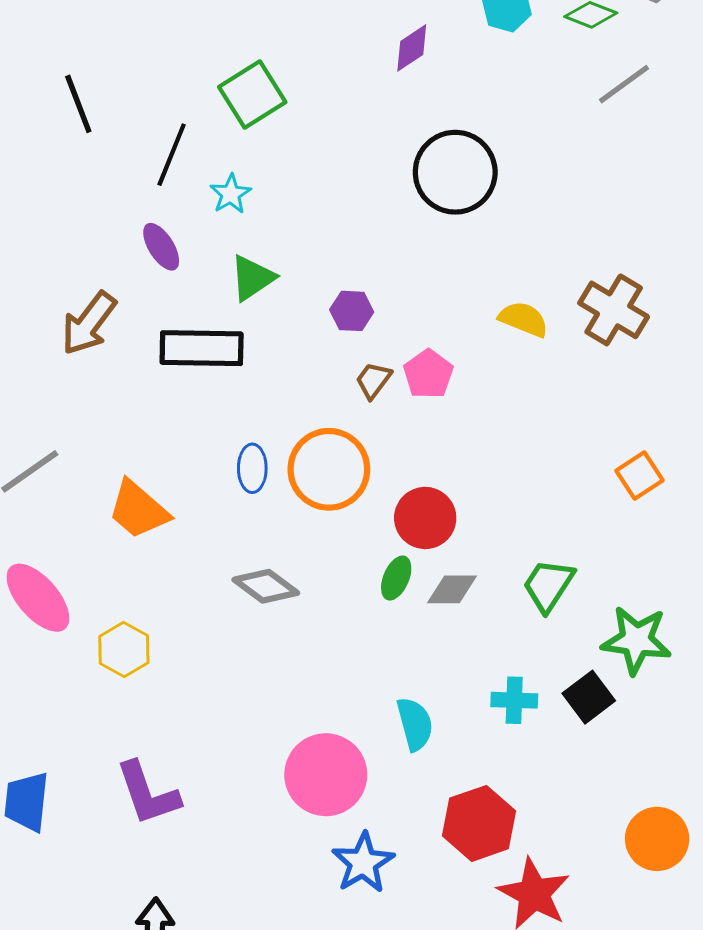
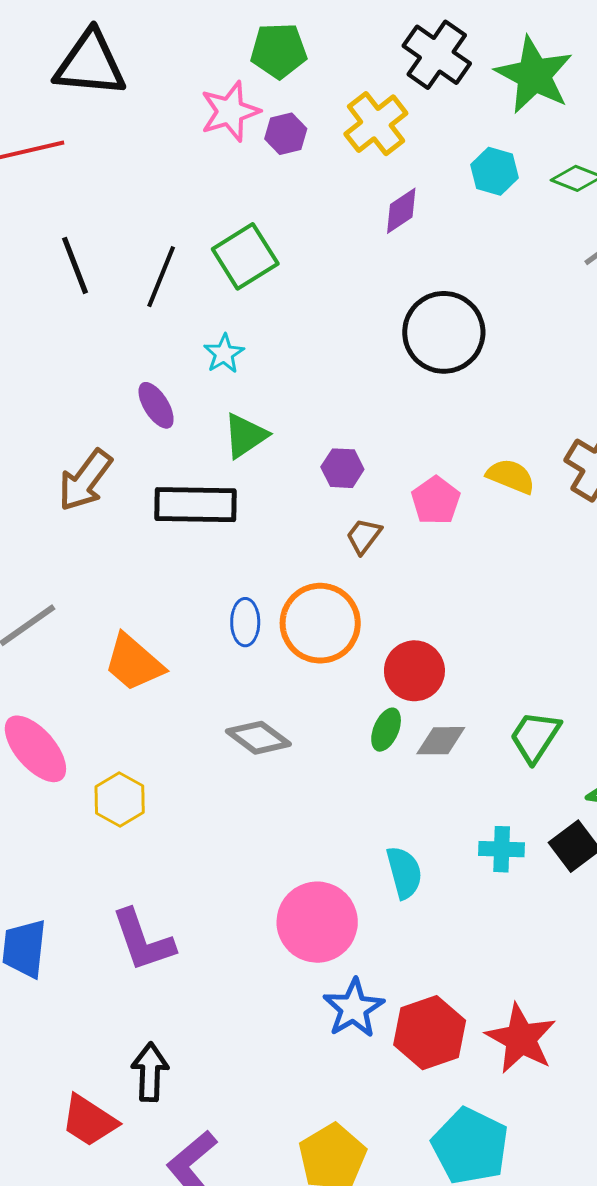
black line: (172, 155) -> (161, 277), moved
pink pentagon: (428, 374) -> (436, 501), moved
red hexagon: (479, 823) -> (430, 1033), moved

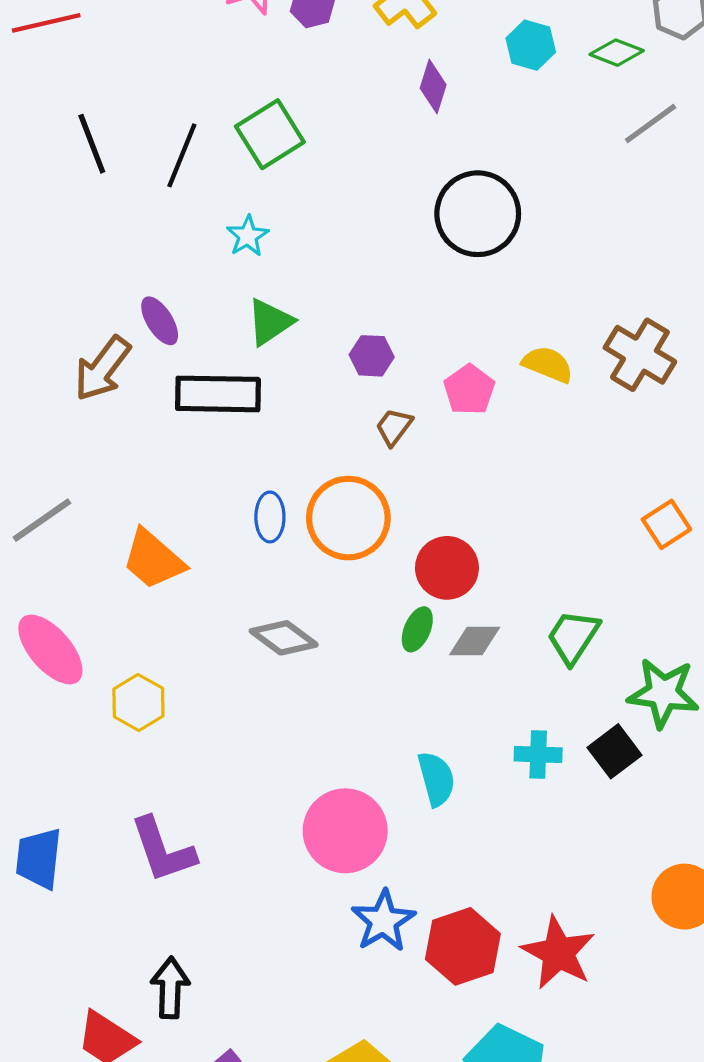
purple diamond: (401, 211) -> (433, 86), turned -39
purple ellipse: (156, 405) -> (160, 321), moved

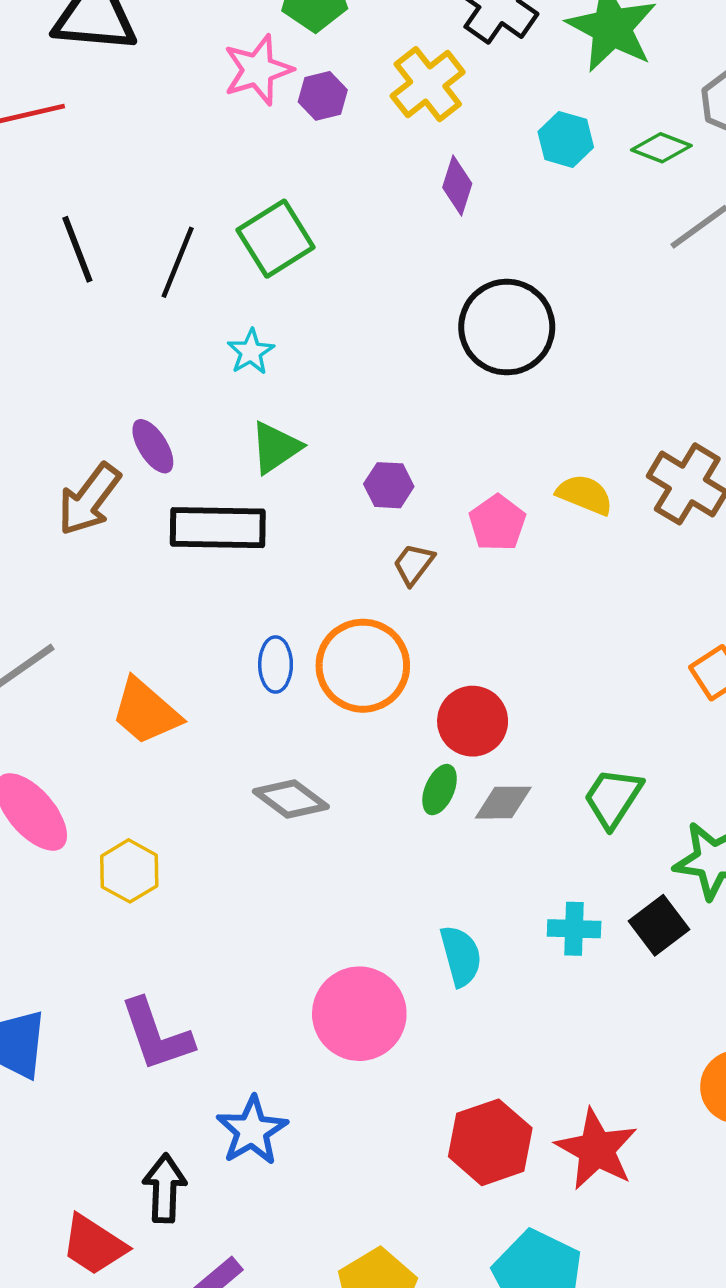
blue star: (383, 921) -> (252, 1131), moved

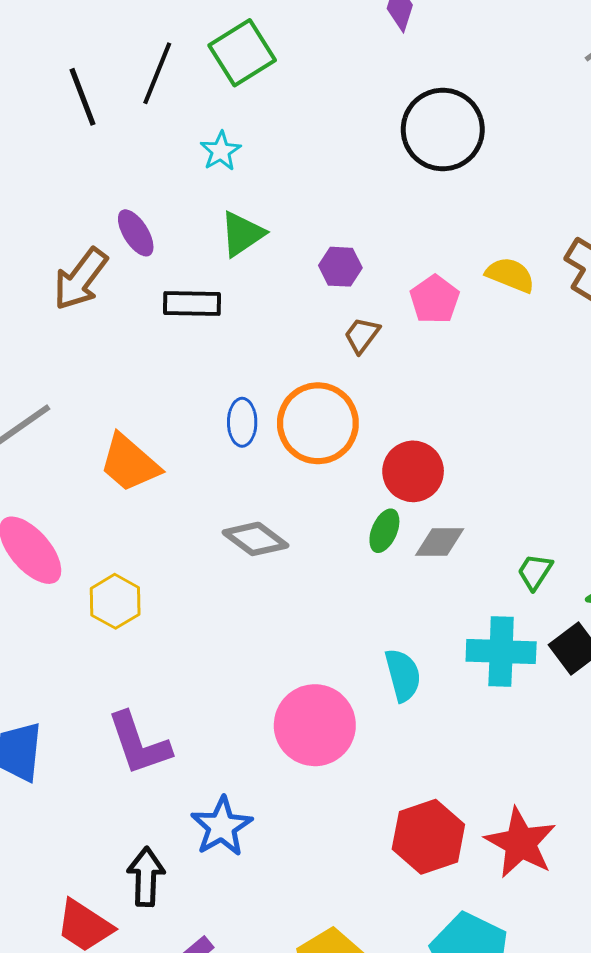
black line: (77, 249) -> (82, 97), moved
black rectangle: (218, 528) -> (192, 304), size x0.7
green trapezoid: (613, 798) -> (535, 572), moved, size x0.7
cyan cross: (574, 929) -> (501, 652), size x1.5

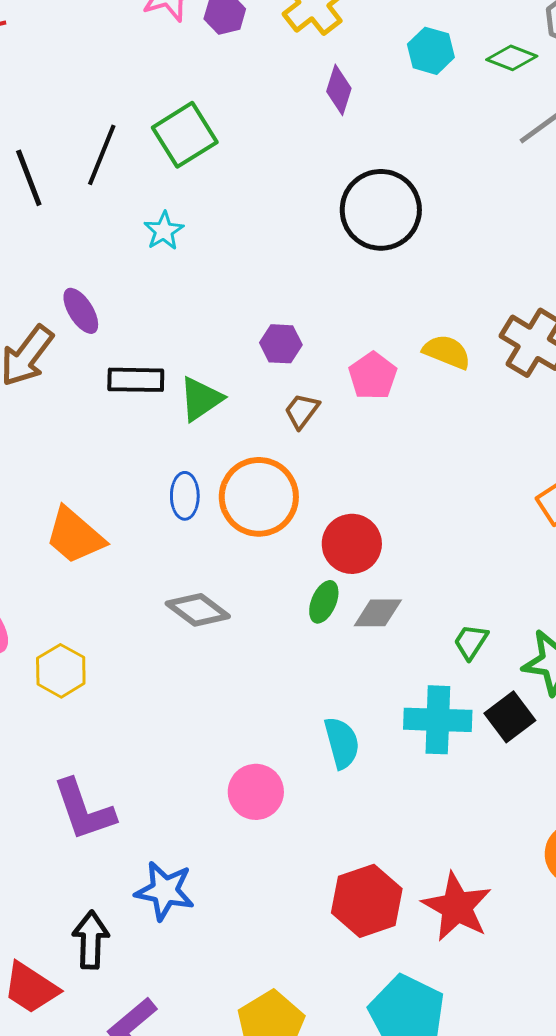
green triangle: (242, 234) -> (201, 399), moved
pink circle: (315, 725) -> (256, 792), size x0.7
blue star: (222, 827) -> (165, 891), turned -30

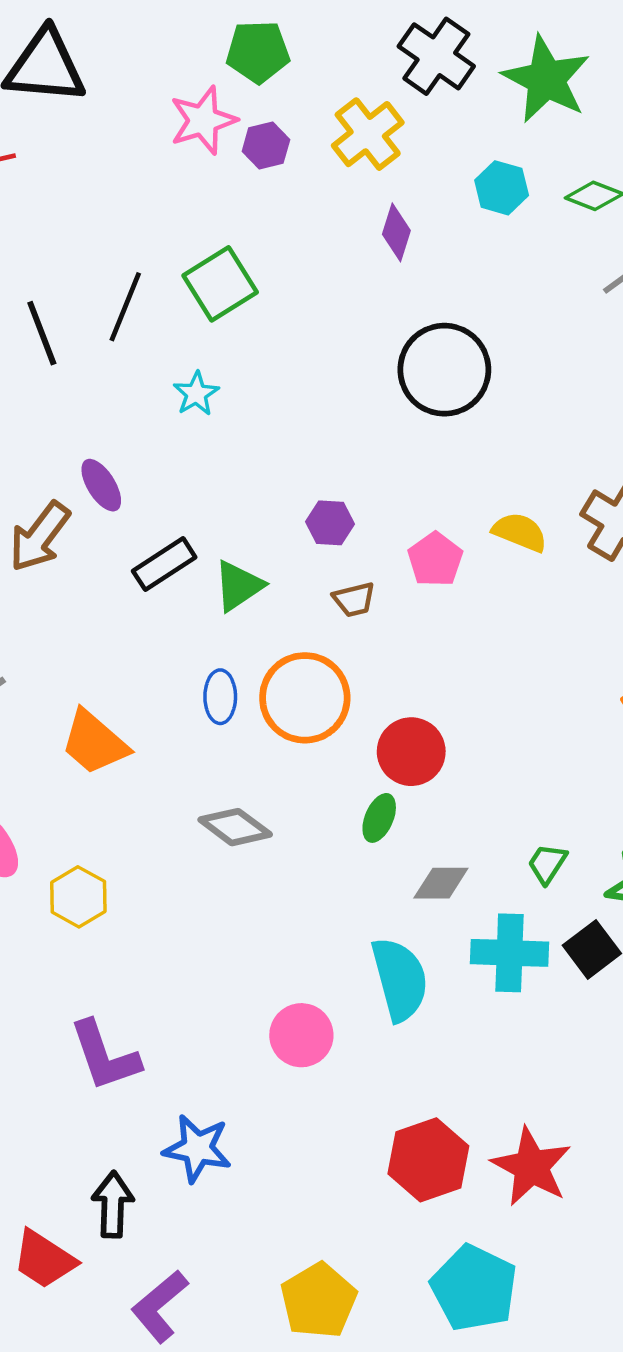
black rectangle: (136, 380) -> (164, 564), turned -34
brown trapezoid: (302, 411) -> (354, 600), turned -141
gray diamond: (378, 613) -> (441, 883), moved
cyan semicircle: (342, 743) -> (400, 979), size x1.4

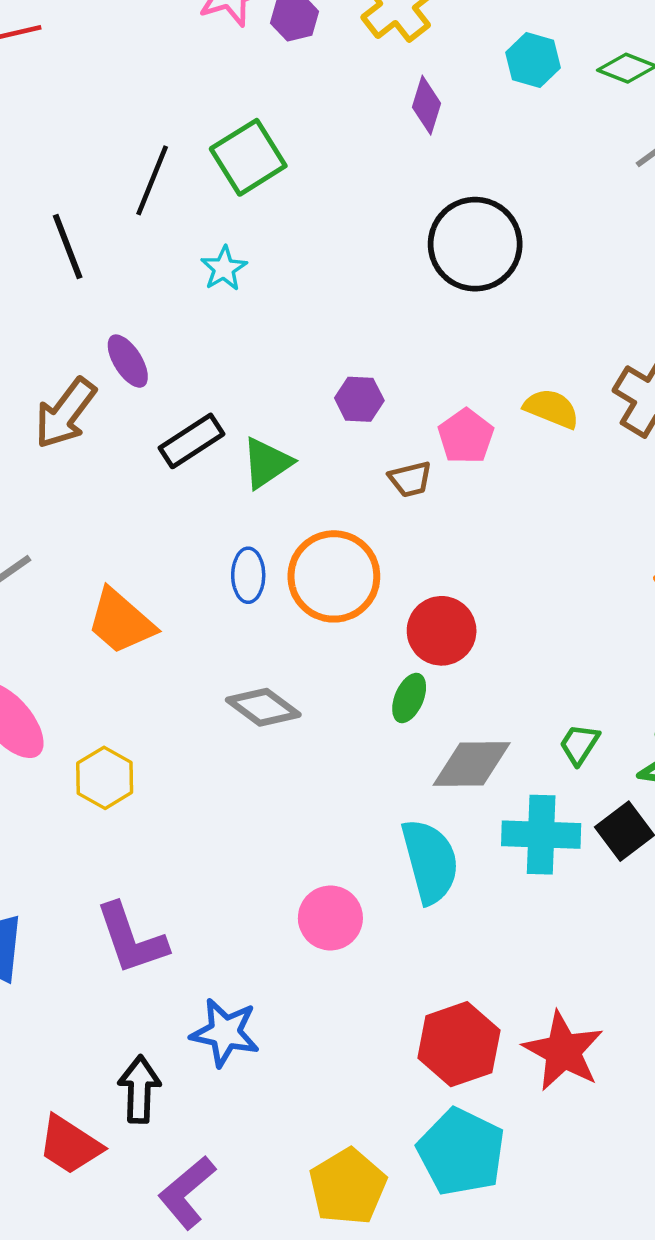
black line: (42, 333) -> (68, 246), moved
brown trapezoid: (354, 600) -> (410, 479), moved
gray diamond: (441, 883) -> (472, 764), size x1.4
cyan pentagon: (474, 1288) -> (461, 1152), moved

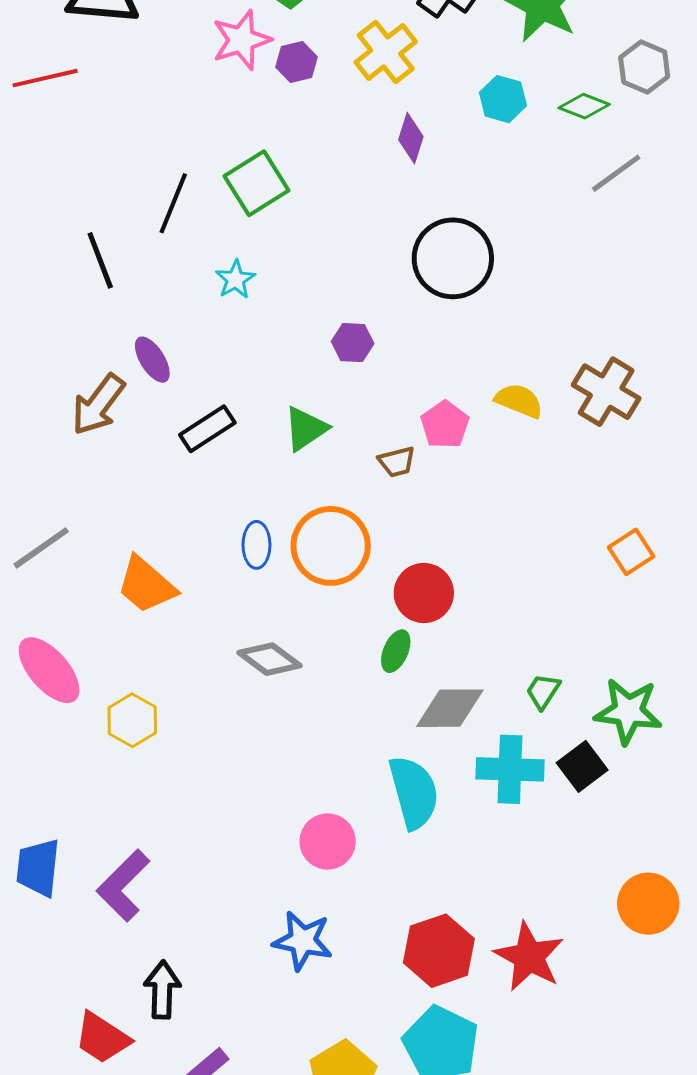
purple hexagon: (359, 399) -> (353, 343), moved
green triangle: (267, 463) -> (306, 429), moved
purple L-shape: (131, 939) -> (123, 886), moved, turned 64
blue star: (225, 1033) -> (303, 941), moved

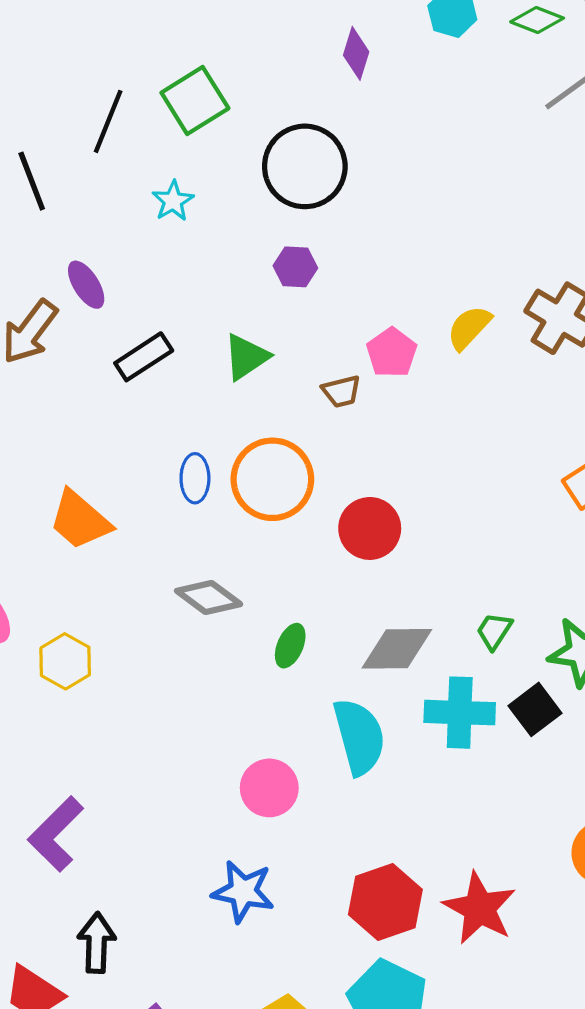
black circle: (453, 258) -> (305, 166), moved
yellow semicircle: (519, 401) -> (469, 328), turned -69
green ellipse: (396, 651) -> (290, 646), moved

